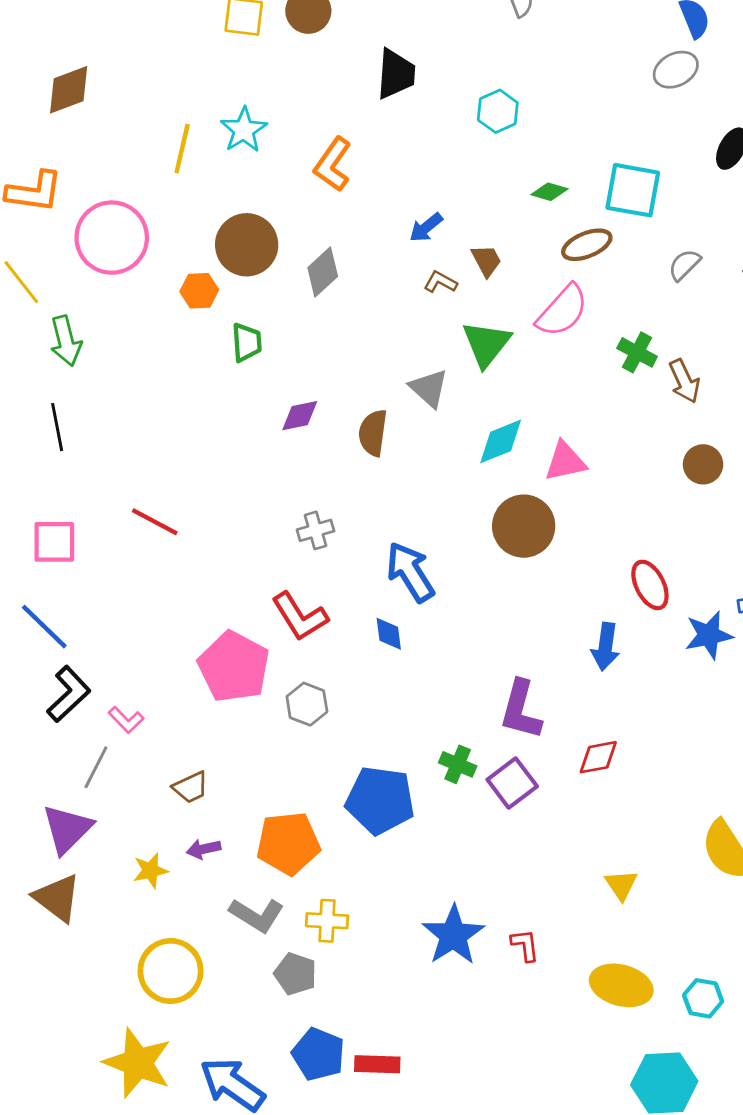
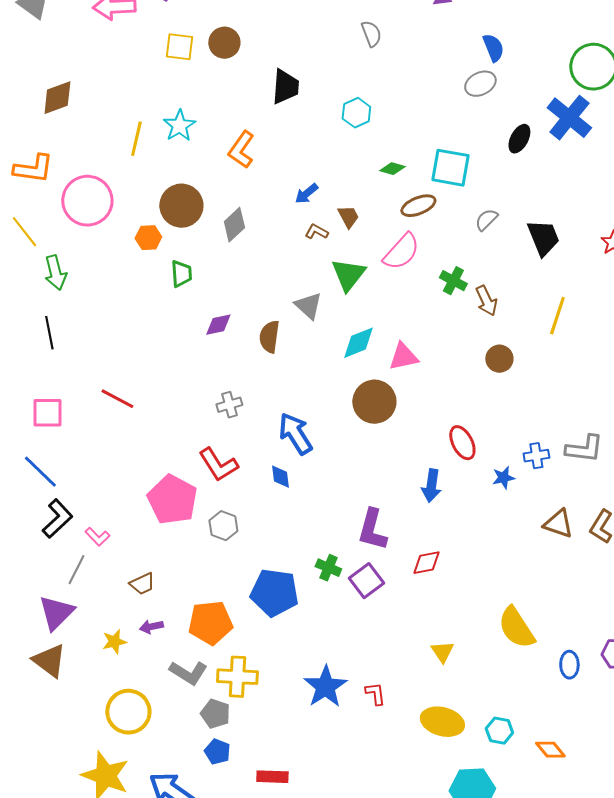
blue star: (709, 635) -> (503, 478), size x0.7
yellow cross: (327, 921) -> (237, 677), size x1.4
blue pentagon: (318, 1054) -> (217, 752), moved, size x0.7

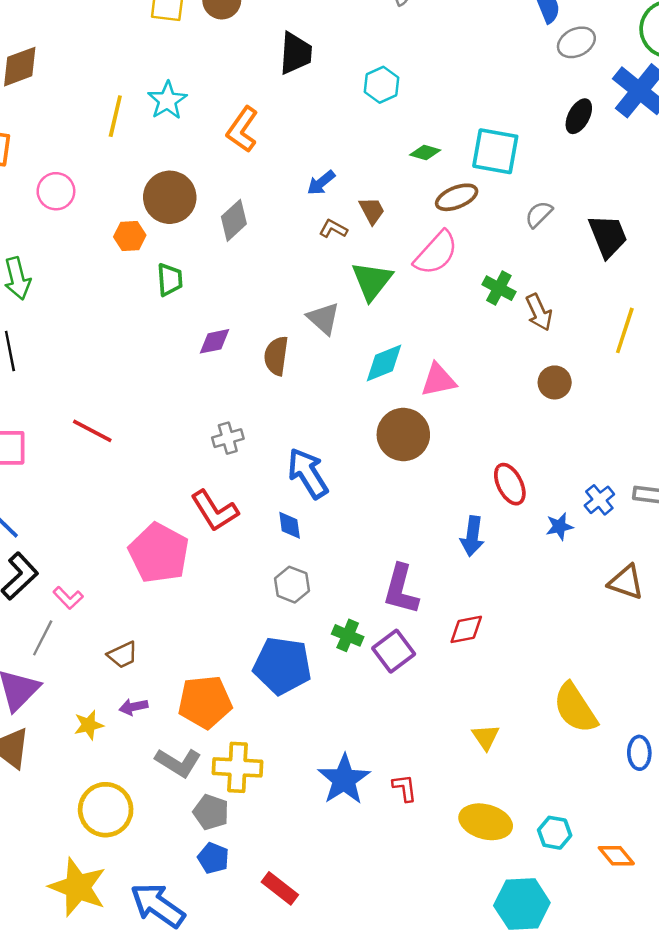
gray ellipse: (480, 84) -> (576, 42), moved
pink circle: (87, 201) -> (56, 191), size x0.6
blue cross: (536, 456) -> (599, 500), turned -30
gray hexagon: (223, 526) -> (292, 585), moved
red rectangle: (272, 777) -> (280, 888), turned 36

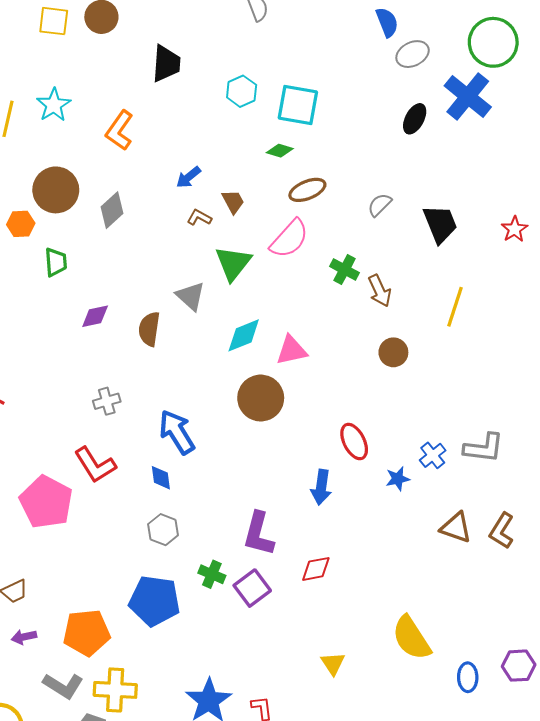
cyan square: (495, 151) -> (298, 105), moved

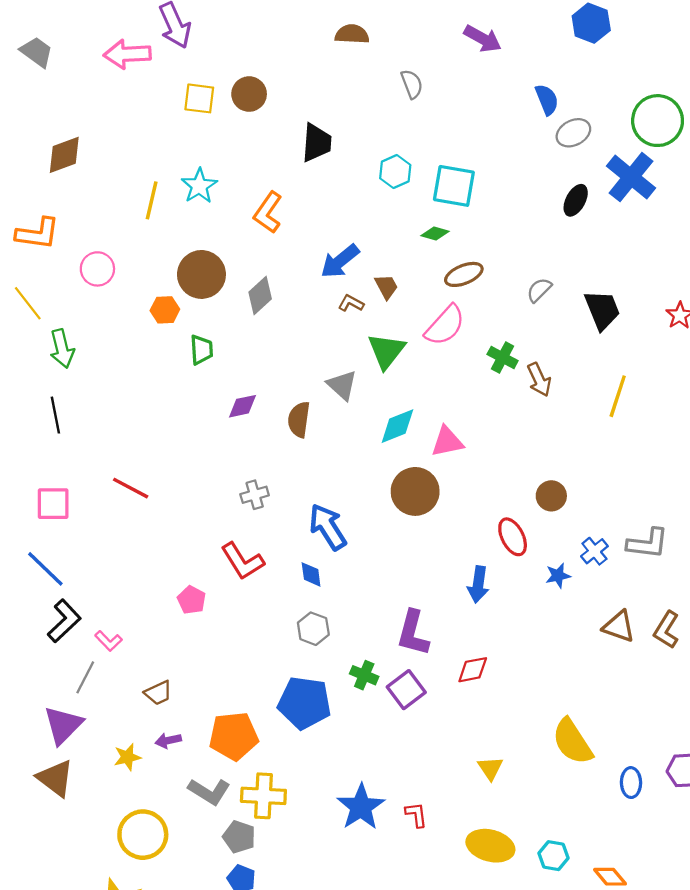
blue arrow: (188, 177) -> (340, 261), size x1.5
brown circle: (393, 352) -> (551, 496), moved
pink pentagon: (46, 502) -> (192, 600), size x0.5

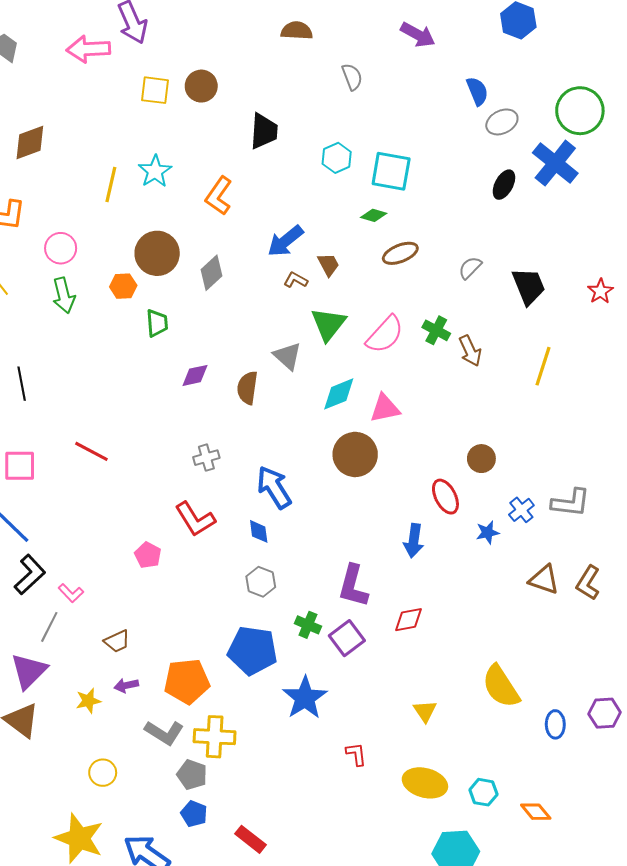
pink semicircle: (445, 325) -> (385, 334), moved
green arrow: (62, 349) -> (64, 295), moved
blue star: (361, 807) -> (305, 698), moved
yellow circle: (143, 835) -> (103, 773), size x0.6

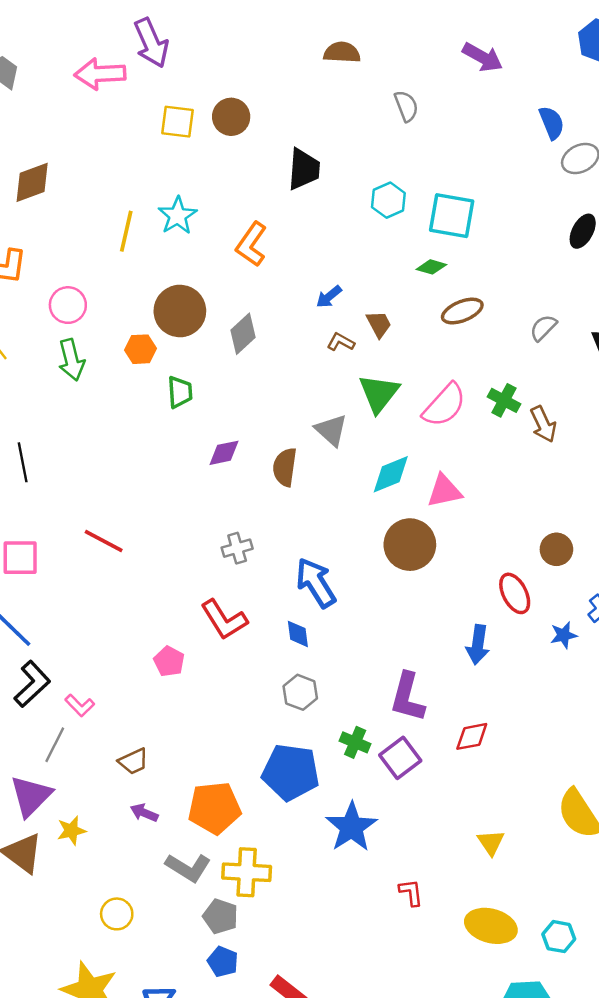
blue arrow: (285, 241) -> (329, 297), size x0.6
purple arrow: (126, 685) -> (144, 813), turned 35
yellow star: (88, 701) -> (71, 831), moved

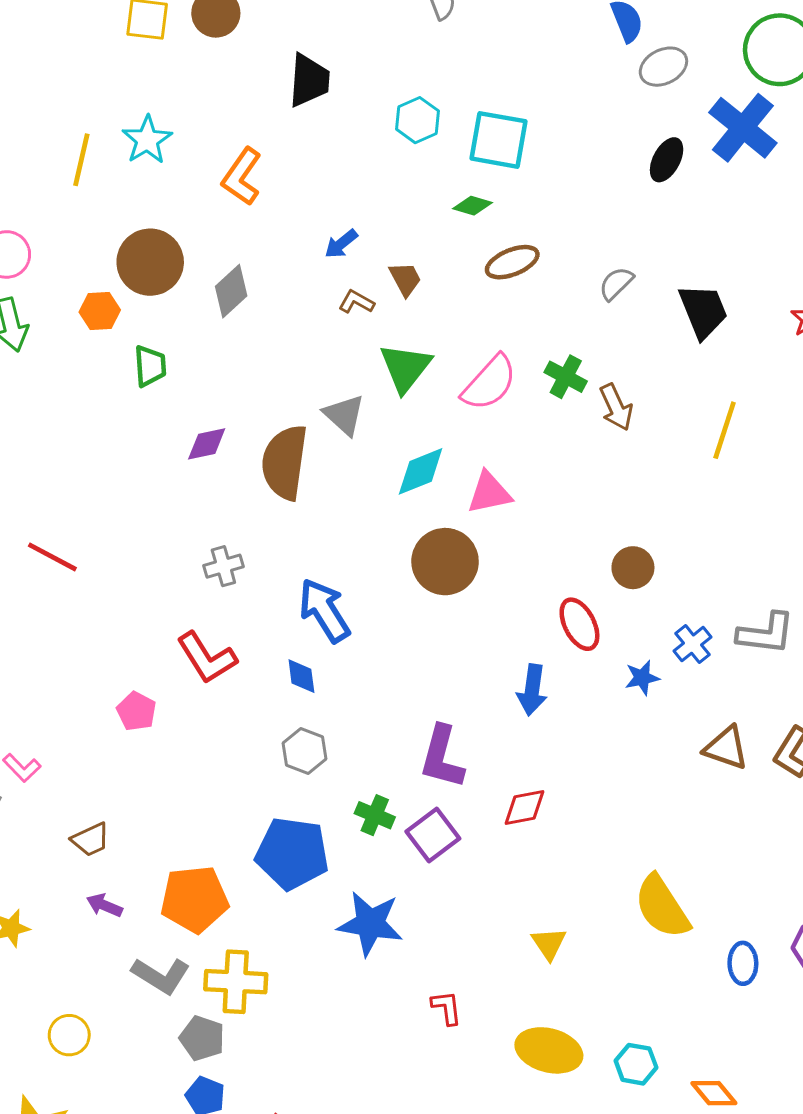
brown semicircle: (285, 467) -> (285, 462), size x1.5
blue star: (351, 827) -> (370, 924), turned -30

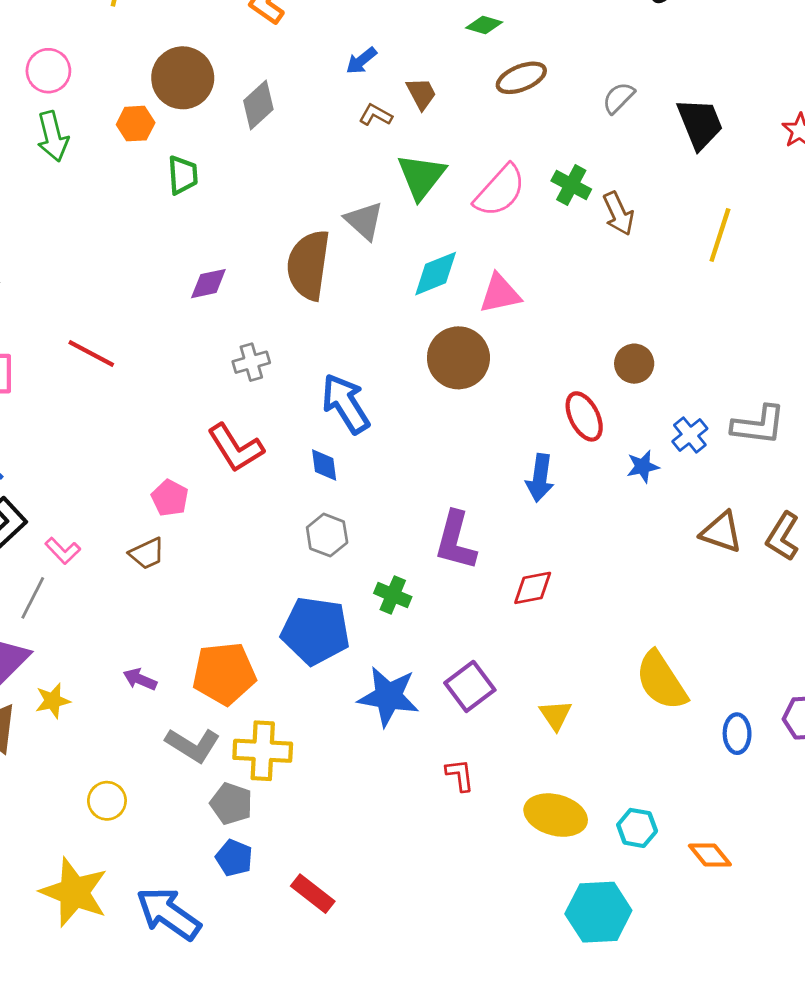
purple diamond: (207, 444) -> (208, 284), moved
purple square: (433, 835) -> (470, 686), moved
brown trapezoid: (91, 840) -> (147, 554), moved

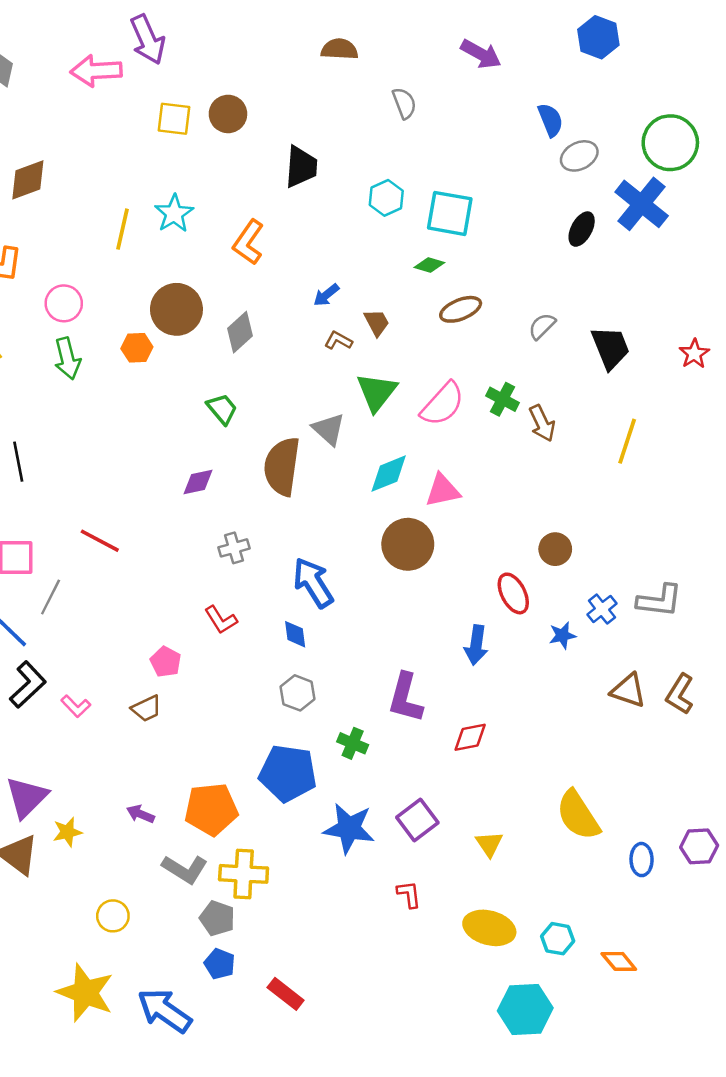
green trapezoid: (183, 175) -> (222, 409), moved, turned -36
red L-shape: (236, 448) -> (221, 620), size x0.7
gray line: (33, 598) -> (51, 597), moved

